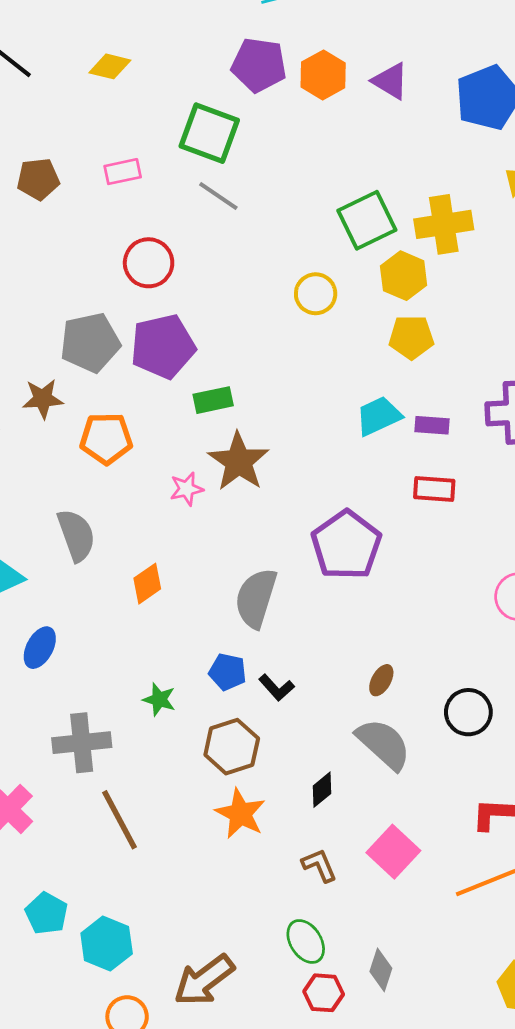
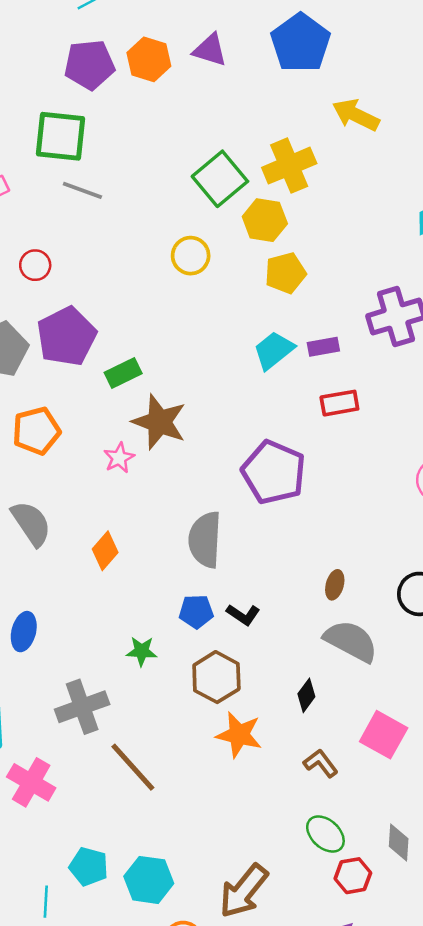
red circle: (149, 263) -> (35, 265), size x0.7

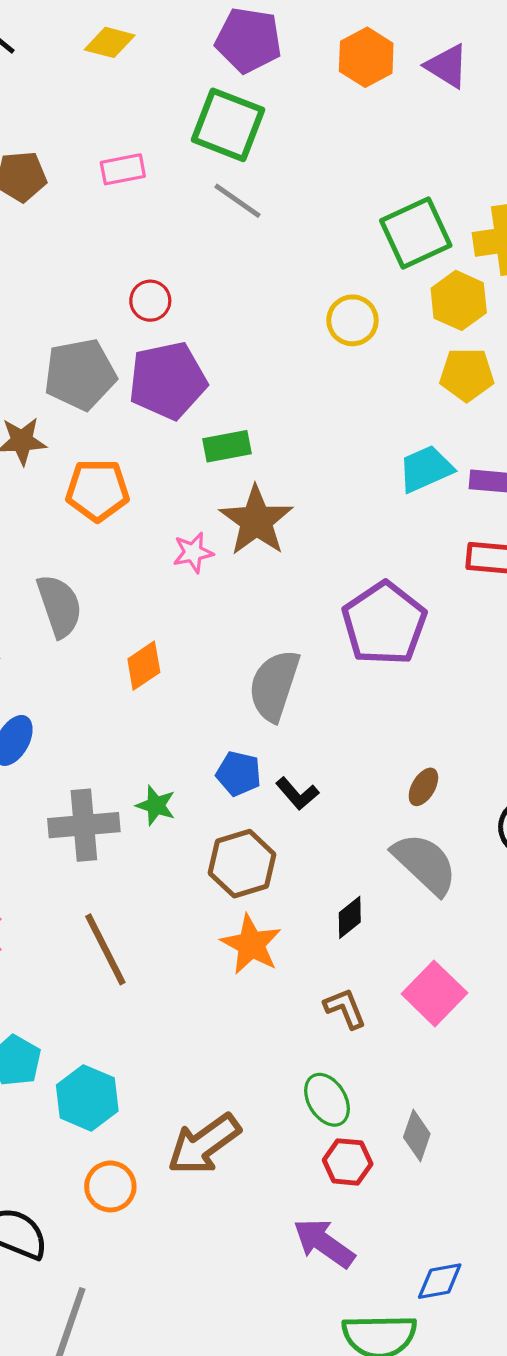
purple pentagon: (89, 65) -> (249, 40), moved
red circle: (35, 265) -> (150, 301), moved
gray cross: (82, 707) -> (84, 825), moved

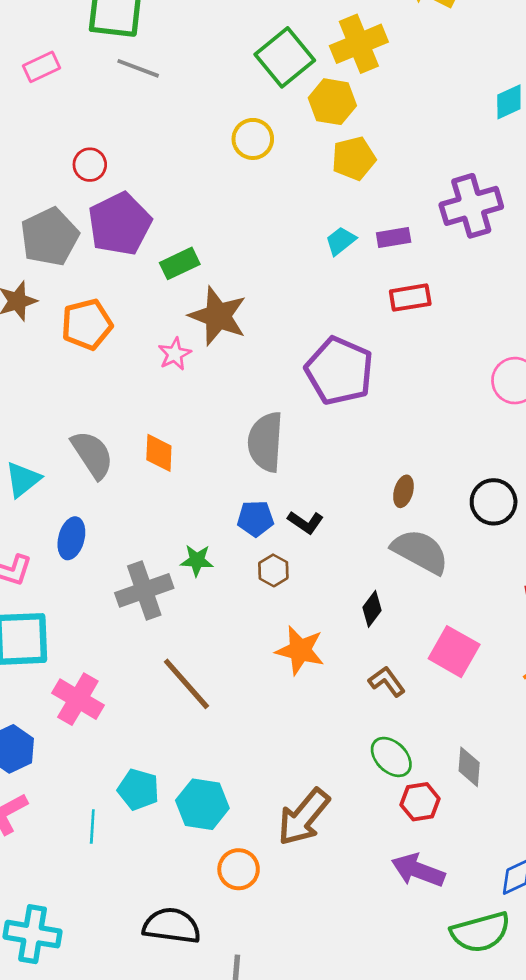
cyan trapezoid: (426, 469) -> (341, 241), size x0.7
gray semicircle: (59, 606) -> (92, 455), moved
orange diamond: (144, 666) -> (159, 453), turned -39
brown hexagon: (242, 864) -> (273, 570), moved, size x0.6

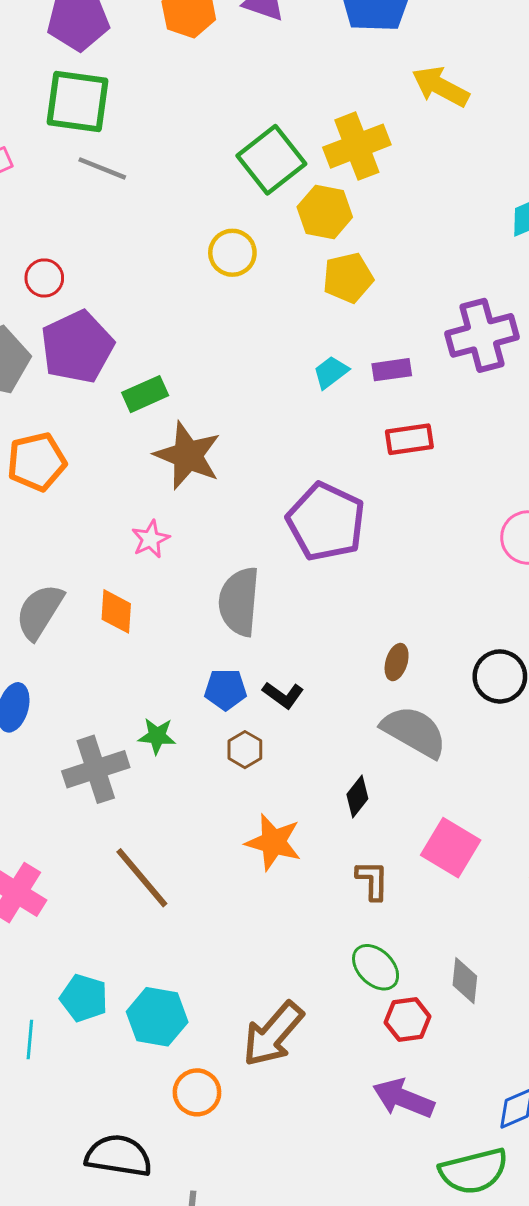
pink star: (175, 354) -> (150, 539), moved
gray semicircle: (92, 455) -> (40, 612), turned -116
brown L-shape: (387, 681) -> (372, 880), turned 36

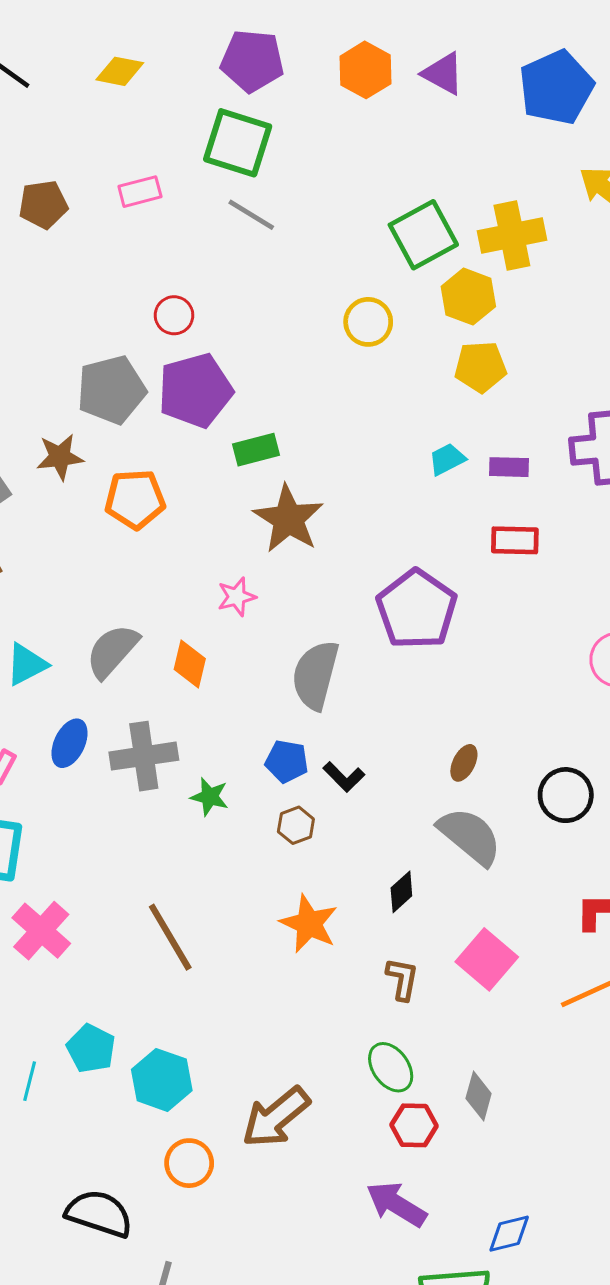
gray cross: (96, 769) -> (144, 756), moved

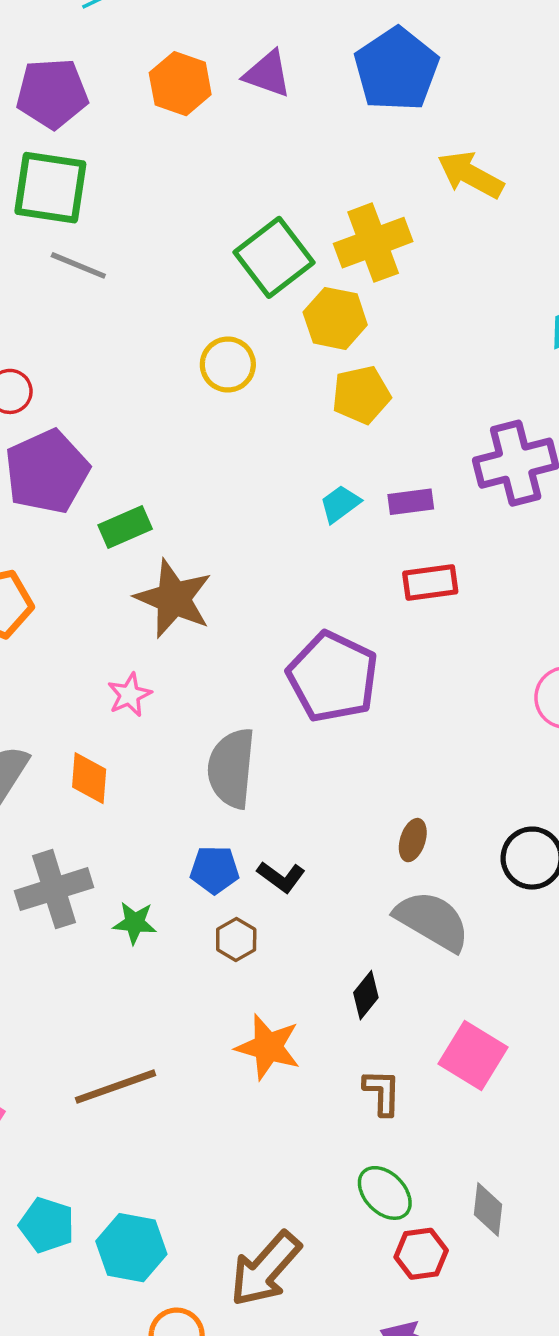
brown line: (170, 937) -> (115, 1087), turned -70

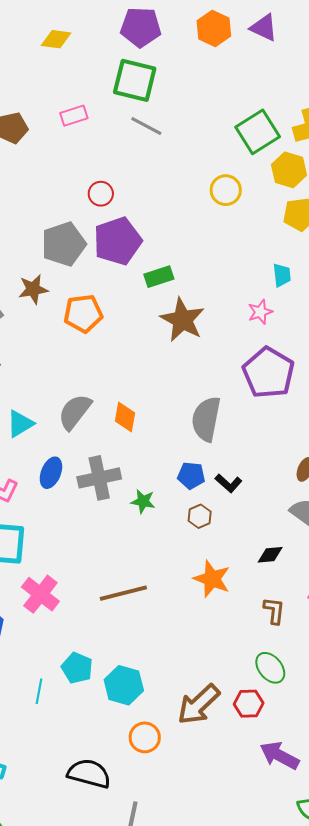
cyan trapezoid: (340, 504) -> (282, 275), turned 115
pink star: (129, 695) -> (260, 312), moved
black diamond: (366, 995) -> (270, 555), turned 40
red hexagon: (421, 1254) -> (249, 704), moved

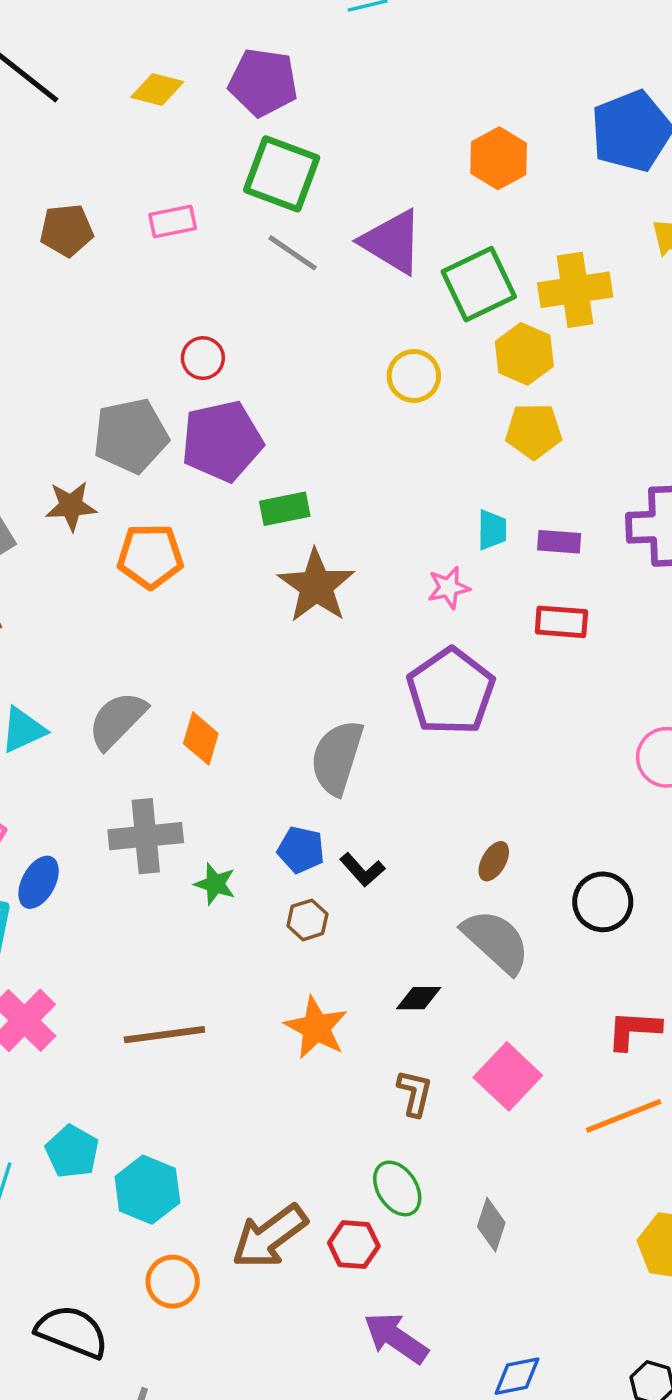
purple pentagon: (141, 27) -> (263, 82), moved
orange hexagon: (214, 28) -> (499, 158), moved
purple triangle: (264, 28) -> (392, 242), moved, size x1.4
blue ellipse: (51, 473) -> (39, 882), moved

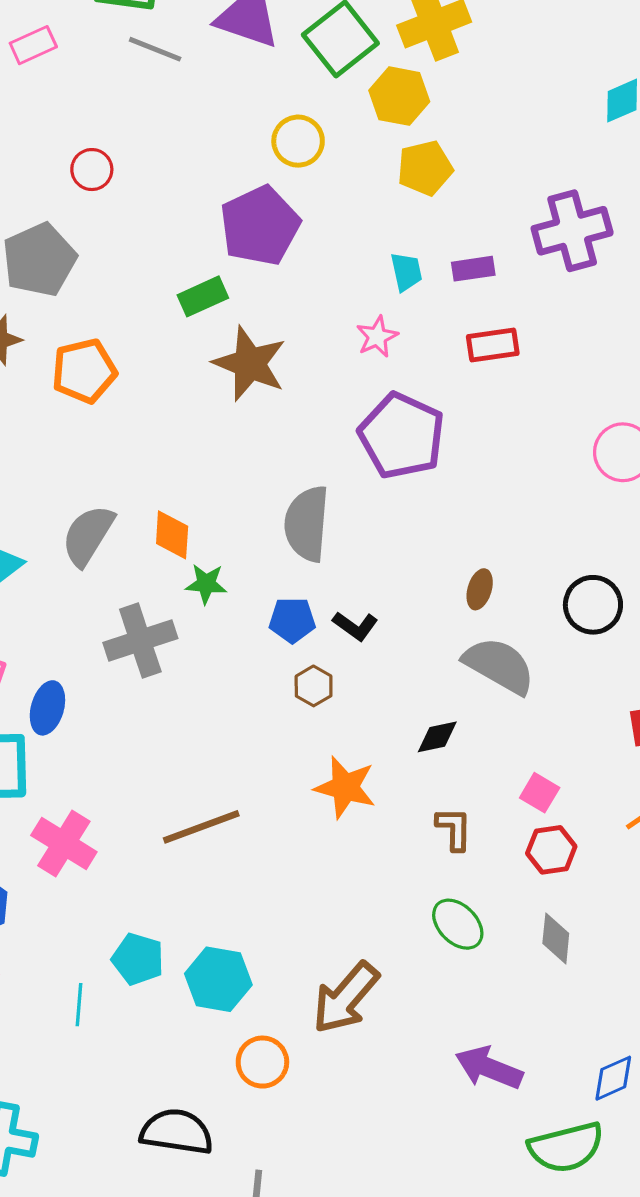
purple pentagon: (222, 441) -> (260, 226), moved
green star: (215, 884) -> (206, 584), moved
pink square: (508, 1076) -> (540, 793), size x0.6
red hexagon: (354, 1245) -> (551, 850), moved

